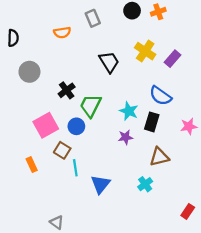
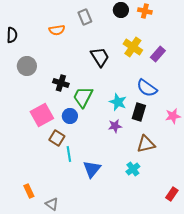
orange cross: (158, 12) -> (145, 11), turned 32
black cross: (67, 90) -> (61, 83), turned -35
orange rectangle: (32, 165) -> (29, 191), moved

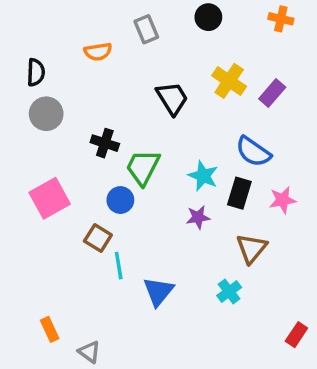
orange cross: (145, 11) -> (281, 19), moved
black semicircle: (12, 35) -> (36, 72), moved
pink square: (42, 115) -> (50, 198), moved
pink star: (173, 116) -> (283, 200), moved
brown triangle: (146, 144) -> (252, 248), turned -36

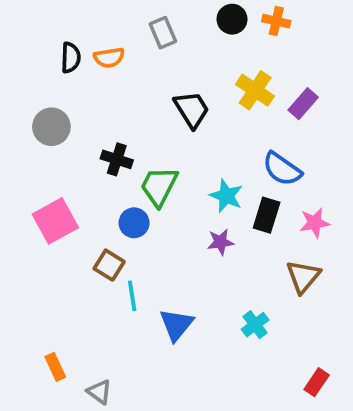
orange cross: (281, 19) -> (276, 21), moved
black semicircle: (36, 72) -> (71, 58), moved
brown triangle: (252, 248) -> (303, 277), moved
red rectangle: (296, 335) -> (317, 382), moved

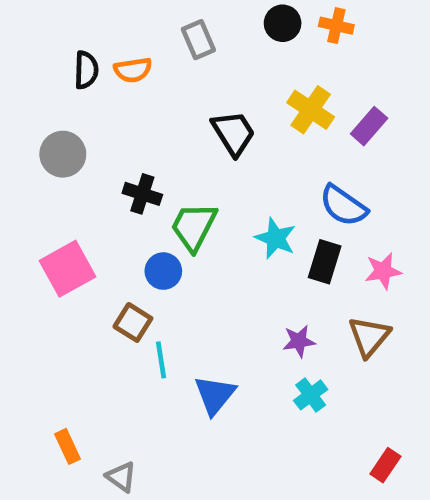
purple star: (220, 242) -> (299, 341), moved

